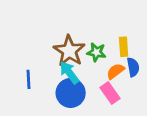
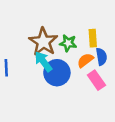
blue circle: (71, 93) -> (57, 73), moved
pink rectangle: (110, 93) -> (96, 80), moved

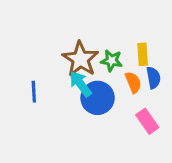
orange semicircle: (85, 60) -> (133, 82), turned 105
pink rectangle: (96, 80) -> (147, 121), moved

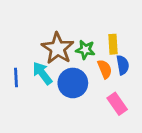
cyan arrow: (80, 84) -> (42, 73), moved

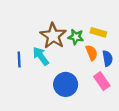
yellow rectangle: (113, 44) -> (98, 32), turned -70
blue semicircle: (123, 65) -> (107, 58), moved
blue circle: (73, 83) -> (66, 84), moved

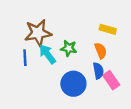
brown star: (53, 36) -> (38, 33), moved, turned 30
green star: (76, 37) -> (69, 48), moved
blue semicircle: (107, 58) -> (98, 71), moved

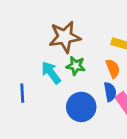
brown star: (38, 33) -> (65, 37), moved
blue line: (25, 58) -> (22, 93), moved

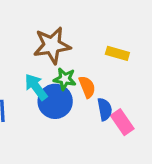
orange semicircle: (113, 68) -> (87, 87), moved
blue circle: (81, 107) -> (55, 101), moved

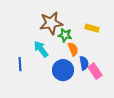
green star: (65, 79) -> (65, 35), moved
blue circle: (55, 101) -> (63, 70), moved

